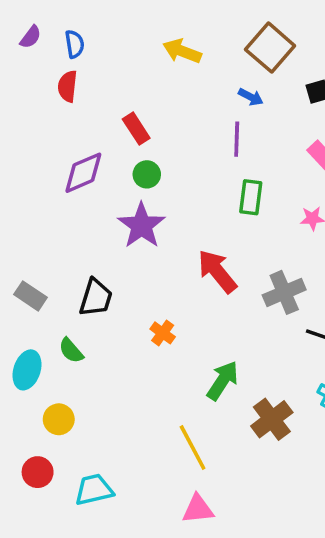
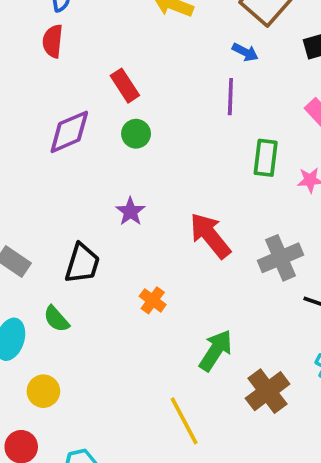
green rectangle: (251, 197) -> (266, 158), moved
purple star: (142, 225) -> (130, 211), moved, size x0.6

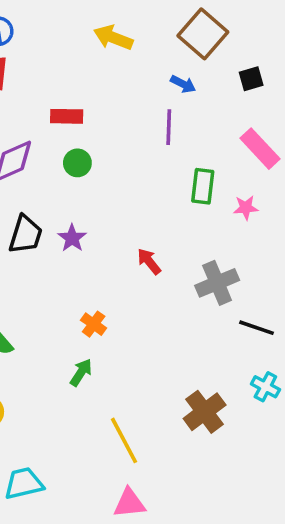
red rectangle: (125, 86) -> (67, 116), turned -56
red arrow: (210, 236) -> (149, 261), size x0.6
black trapezoid: (82, 263) -> (25, 235), moved
green arrow: (216, 350) -> (81, 372), moved, size x0.7

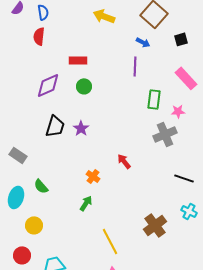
red arrow: (149, 261) -> (124, 161), moved
gray cross: (217, 283) -> (165, 134), moved

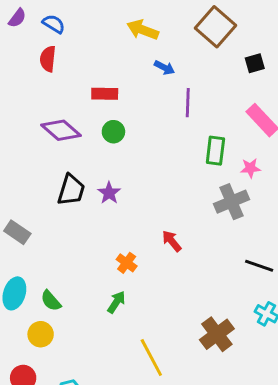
blue semicircle: (43, 12) -> (54, 24), turned -49
blue arrow: (143, 42) -> (164, 68), moved
purple diamond: (48, 85) -> (61, 130), turned 64
green semicircle: (41, 186) -> (51, 301), moved

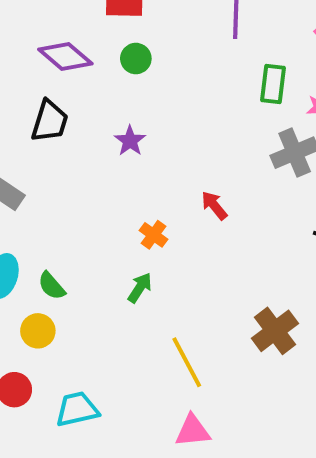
black trapezoid: (71, 190) -> (50, 121), moved

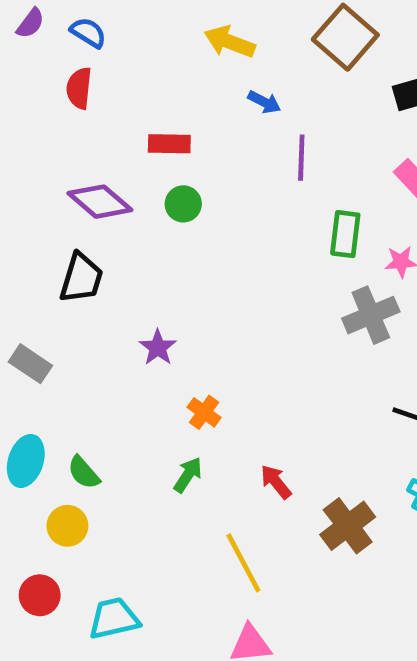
purple star: (130, 141) -> (158, 347), moved
red arrow: (214, 205) -> (276, 482), moved

